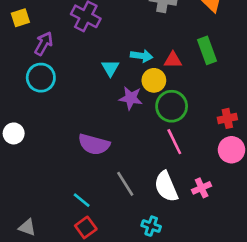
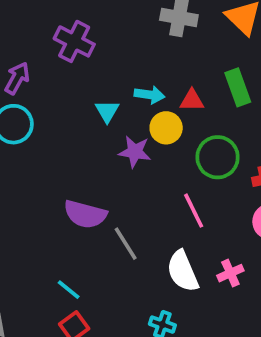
green circle: (172, 106) -> (218, 157), moved
gray line: (125, 184) -> (126, 244), moved

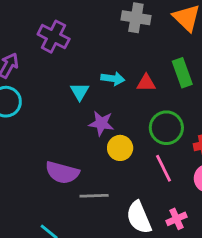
yellow circle: (166, 128) -> (120, 148), moved
pink line: (194, 211) -> (163, 168), moved
gray line: (126, 244) -> (94, 196), turned -60

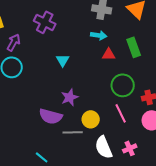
cyan arrow: (113, 79) -> (99, 35), moved
purple star: (101, 123) -> (70, 97), moved, turned -30
yellow circle: (120, 148) -> (91, 119), moved

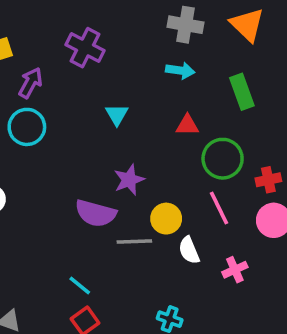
red triangle: (109, 54) -> (187, 125), moved
white semicircle: (104, 147) -> (189, 250), moved, size x0.7

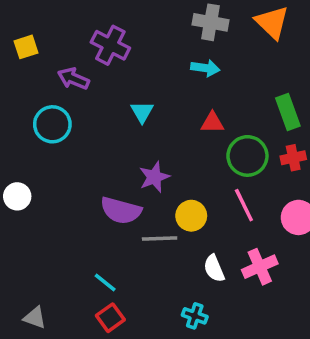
purple arrow: (30, 83) -> (73, 79), moved, turned -96
green rectangle: (242, 92) -> (288, 112), moved
red cross: (268, 180) -> (293, 158), moved
white semicircle: (189, 250) -> (214, 268), moved
pink cross: (235, 270) -> (260, 267), size x1.4

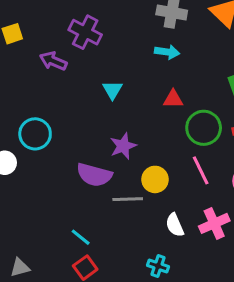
cyan circle: (52, 124) -> (35, 134), moved
gray triangle: (35, 318) -> (20, 268), turned -35

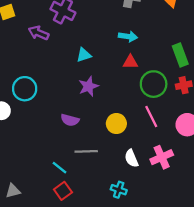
cyan arrow: (167, 52) -> (128, 36), moved
cyan triangle: (112, 90) -> (84, 55), turned 42
purple star: (123, 146) -> (88, 86), moved
purple semicircle: (94, 175) -> (70, 120), size x0.7
gray line: (128, 199) -> (86, 151), moved

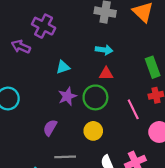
green circle: (154, 84) -> (95, 97), moved
pink line: (151, 117) -> (133, 109), moved
purple semicircle: (70, 120) -> (50, 128), turned 105

